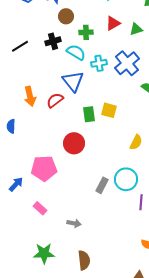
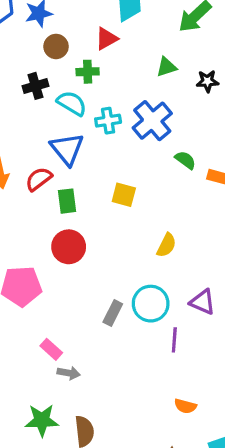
red triangle: (113, 23) -> (106, 39), moved
green rectangle: (89, 114) -> (67, 201), moved
pink rectangle: (40, 208) -> (51, 349), moved
green star: (44, 253) -> (42, 420), moved

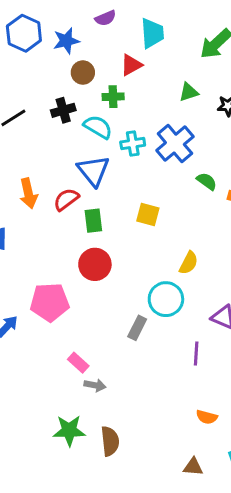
cyan circle: (151, 304) -> (166, 299), moved

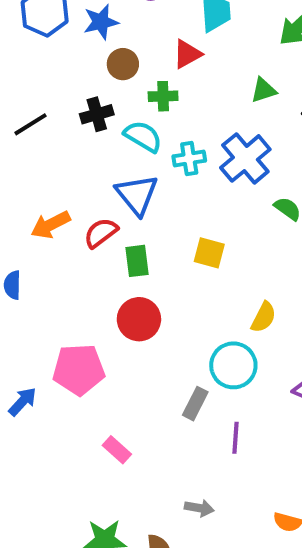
orange arrow: (28, 193) -> (51, 225), turned 76
purple line: (196, 354) -> (235, 438), moved
gray arrow: (95, 385) -> (199, 508), moved

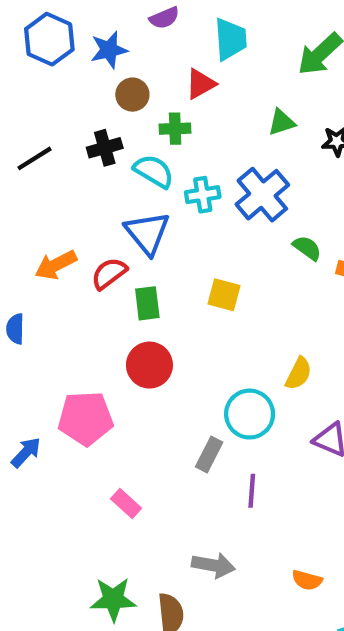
yellow semicircle: (264, 317) -> (299, 374), moved
gray arrow: (199, 508) -> (213, 565), size x1.4

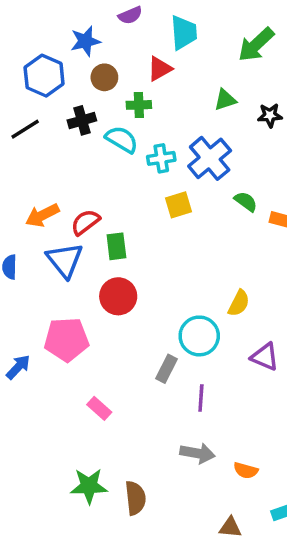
blue hexagon: (49, 39) -> (44, 76), moved
blue triangle: (147, 233) -> (65, 260), moved
yellow square: (224, 295) -> (179, 205), moved, turned -32
gray arrow: (213, 565) -> (197, 453), moved

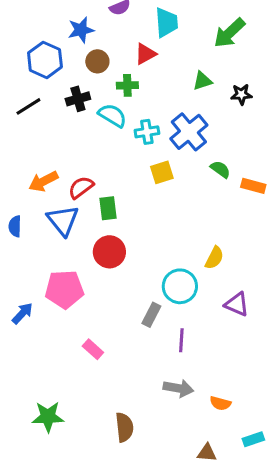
green star: (89, 486) -> (48, 417), moved

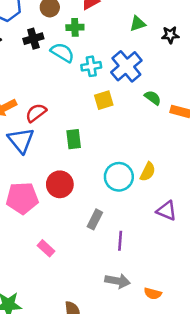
green rectangle: (108, 208) -> (74, 139), moved
red circle: (109, 252) -> (60, 184), moved
cyan circle: (180, 286) -> (119, 177), moved

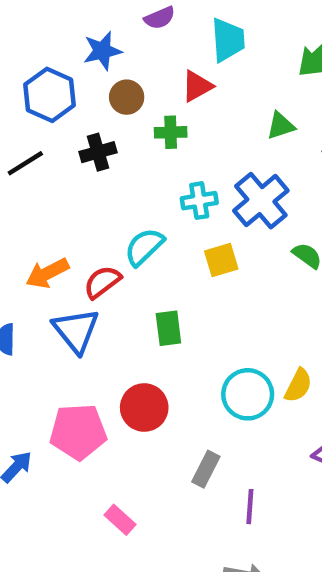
cyan semicircle: (62, 52) -> (144, 247), moved, turned -75

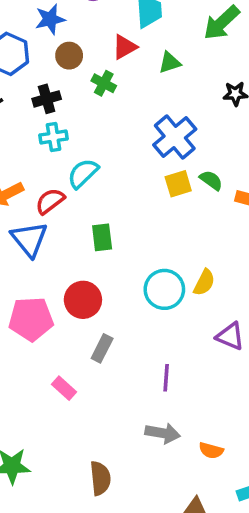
green triangle: (281, 126) -> (170, 63), moved
green cross: (171, 132) -> (104, 83), turned 30
cyan cross: (199, 201) -> (54, 137), moved
yellow square: (221, 260) -> (178, 184), moved
gray rectangle: (206, 469) -> (102, 348), moved

